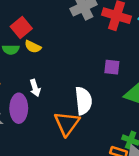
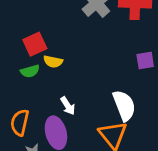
red square: (21, 28) -> (35, 44), turned 30

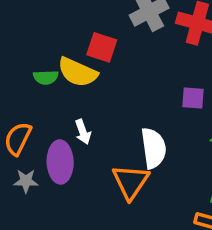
red square: (35, 44) -> (102, 47), moved, turned 30
yellow semicircle: (53, 62) -> (78, 72), size x1.6

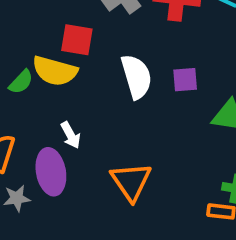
green semicircle: (46, 77) -> (21, 82), turned -35
white semicircle: (153, 148) -> (136, 77), moved

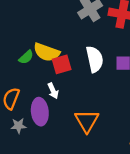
red square: (77, 40) -> (62, 64), moved, turned -30

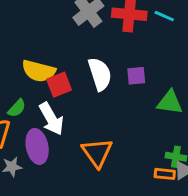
green semicircle: (26, 57) -> (17, 108), moved
white arrow: (53, 91) -> (51, 119), size x1.6

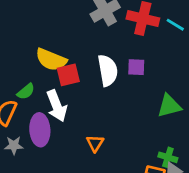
purple square: (136, 76) -> (136, 67), moved
green triangle: (170, 102) -> (169, 106), turned -30
orange triangle: (97, 153) -> (95, 143), size x0.6

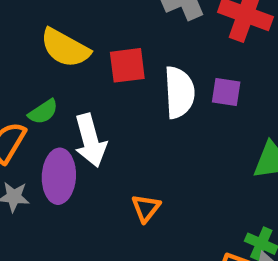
yellow semicircle: (51, 60) -> (65, 48), moved
red square: (68, 75) -> (127, 65), moved

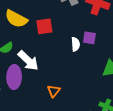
white semicircle: (179, 92) -> (76, 44), moved, size x0.6
white arrow: (90, 140) -> (28, 61), turned -30

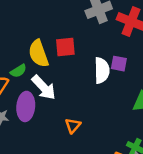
yellow semicircle: (16, 19) -> (38, 53), moved, turned 40
white semicircle: (76, 44) -> (102, 70), size x1.5

